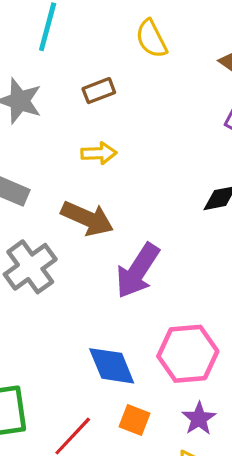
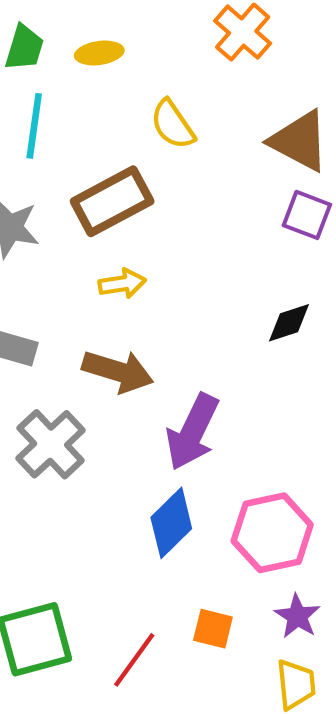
brown rectangle: (99, 91) -> (112, 201), size x1.8
blue diamond: (112, 366) -> (171, 523), moved, turned 75

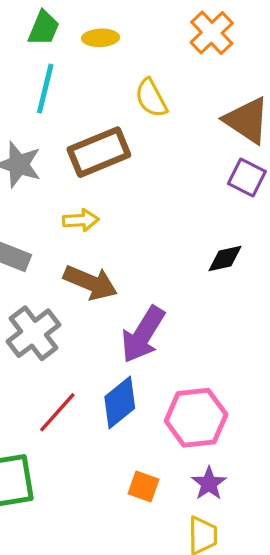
yellow arrow: (122, 284) -> (81, 220), moved
red line: (134, 660) -> (57, 412), moved

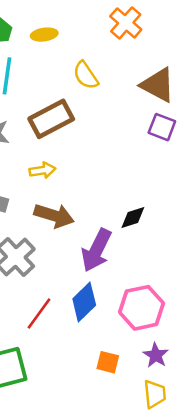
black diamond: (225, 259) -> (133, 217), moved

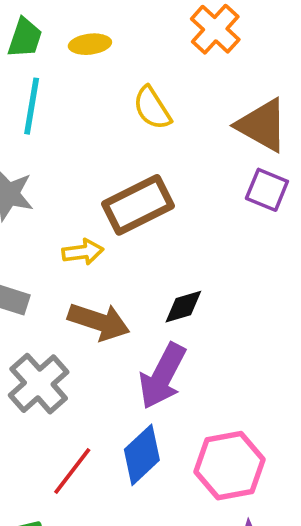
brown rectangle: (51, 119) -> (138, 205), moved
black diamond: (133, 217) -> (183, 307), moved

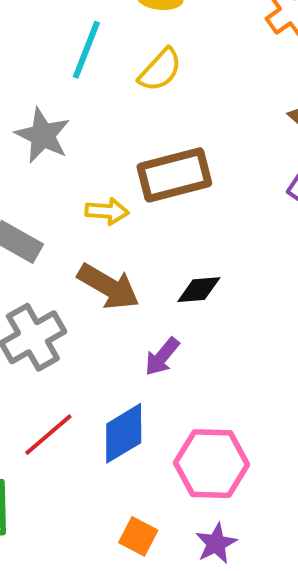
yellow semicircle: (152, 108) -> (160, 70), moved, turned -117
purple arrow: (162, 376) -> (162, 357), size x0.6

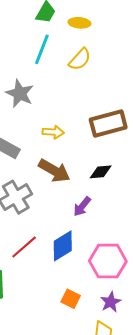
brown rectangle: (174, 175) -> (108, 123), moved

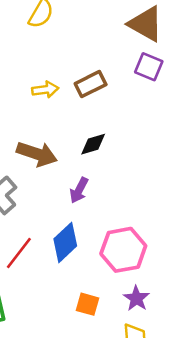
brown rectangle: (108, 123) -> (91, 84), size x0.7
yellow arrow: (53, 132) -> (45, 90), moved

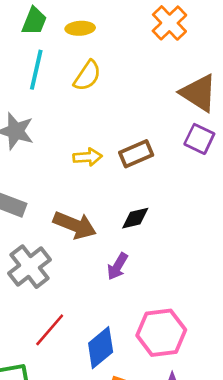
blue diamond: (65, 242) -> (101, 348), moved

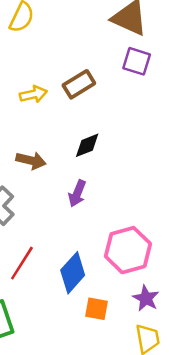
brown arrow: (75, 225) -> (31, 160), size x0.7

